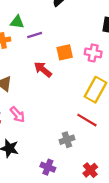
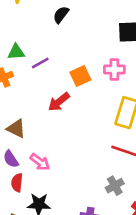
red arrow: (43, 69) -> (59, 102), turned -66
gray cross: (67, 140) -> (115, 186), moved

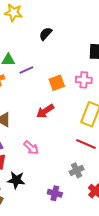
red arrow: (59, 102) -> (45, 111), moved
pink arrow: (40, 162) -> (31, 148), moved

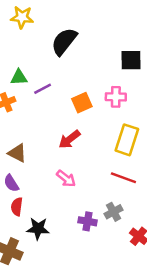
black semicircle: (46, 34) -> (64, 41), size x1.6
pink arrow: (31, 148) -> (66, 179), moved
purple cross: (55, 193) -> (87, 221), moved

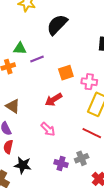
pink cross: (116, 97) -> (89, 82), moved

